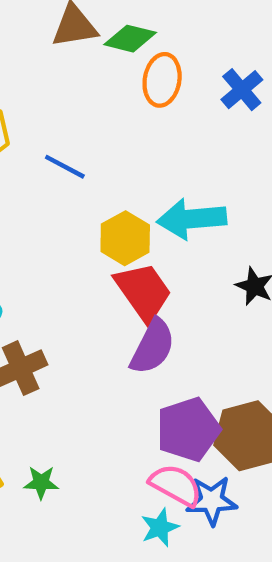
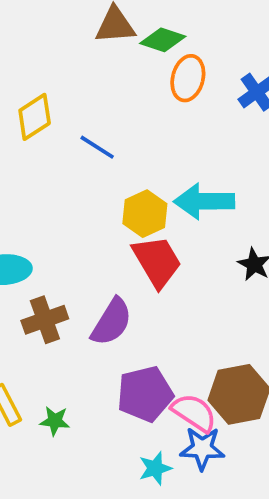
purple semicircle: (153, 347) -> (112, 322), moved
purple pentagon: (188, 429) -> (145, 394), moved
pink semicircle: (176, 485) -> (194, 413), moved

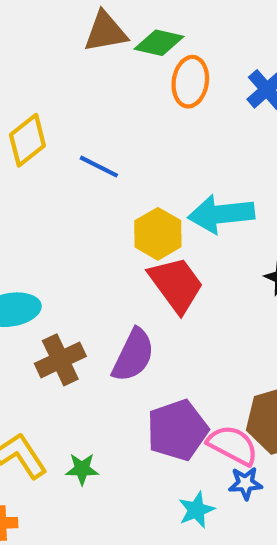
blue star: (202, 448) -> (245, 483), size x0.7

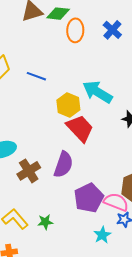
cyan arrow: (221, 214) -> (98, 92), turned 44

